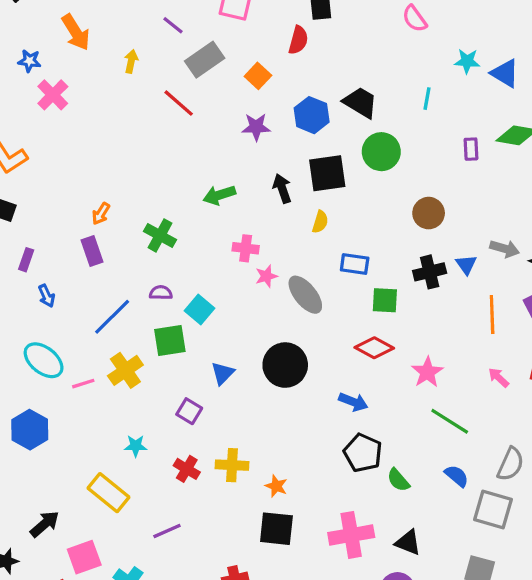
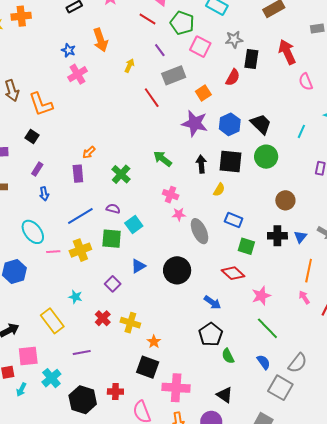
purple star: (256, 127) -> (195, 123), size x1.5
green arrow: (219, 195) -> (163, 159), turned 42
pink arrow: (499, 377) -> (304, 297), moved
pink cross: (351, 535) -> (176, 388), moved

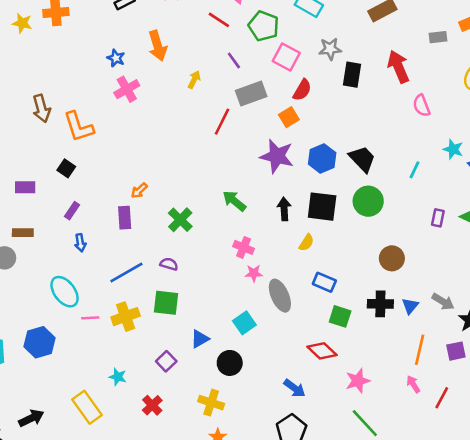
red semicircle: (233, 77) -> (302, 90), moved
red line: (152, 98) -> (222, 122), turned 60
cyan square: (134, 225) -> (244, 323), moved
black circle: (177, 270) -> (230, 363), moved, size x0.7
yellow cross: (130, 323) -> (211, 403), moved

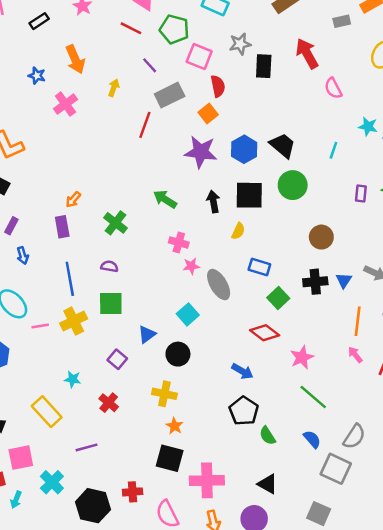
pink cross: (127, 89) -> (65, 104), moved
red semicircle: (302, 90) -> (218, 86), turned -35
blue line: (126, 272) -> (70, 279), turned -64
green square: (340, 316) -> (278, 298), turned 35

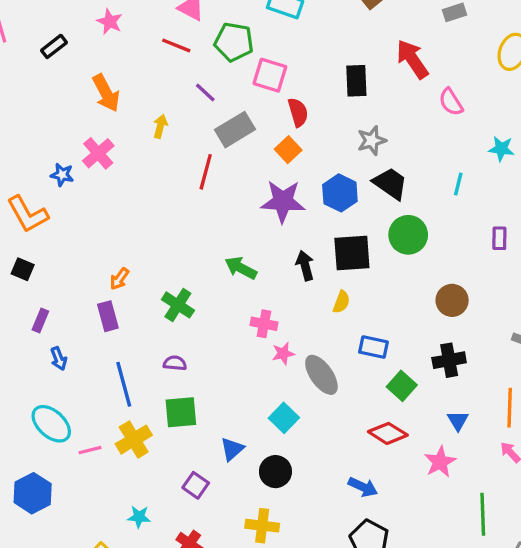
gray star: (240, 44) -> (372, 140), moved
blue star: (37, 76) -> (62, 175), moved
blue triangle: (344, 280) -> (458, 421), moved
green line: (313, 397) -> (483, 514), moved, turned 52

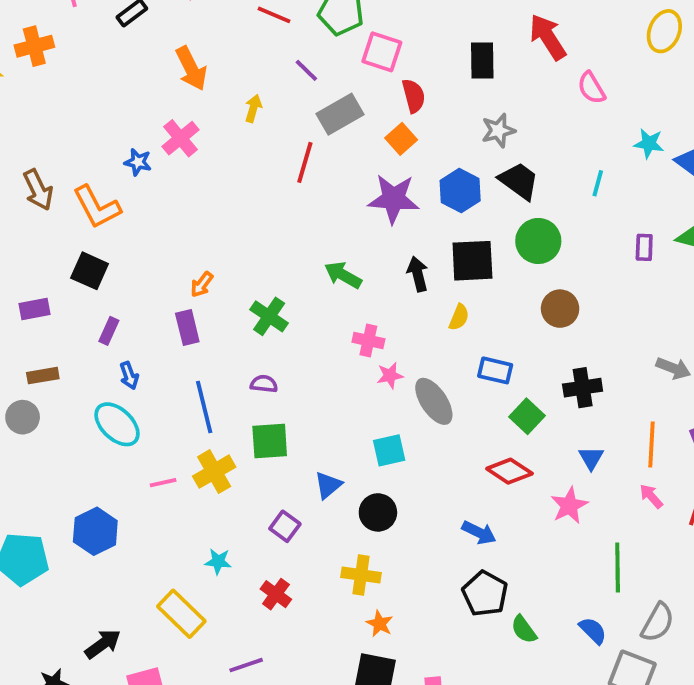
black square: (23, 269) -> (90, 271), size x1.4
brown circle: (452, 300) -> (560, 309), moved
cyan square: (284, 418) -> (389, 450), turned 32
cyan ellipse: (51, 424) -> (117, 424), moved

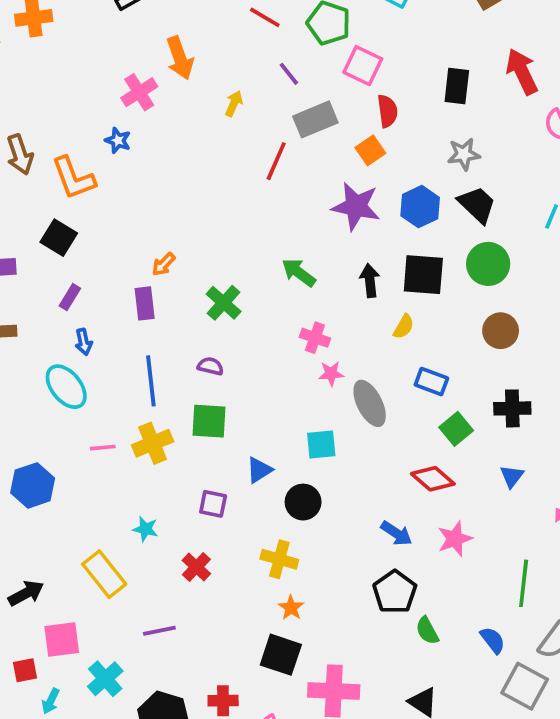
pink cross: (180, 138) -> (139, 92), moved
pink star: (569, 506) -> (455, 539), moved
purple square: (285, 526) -> (213, 504), turned -32

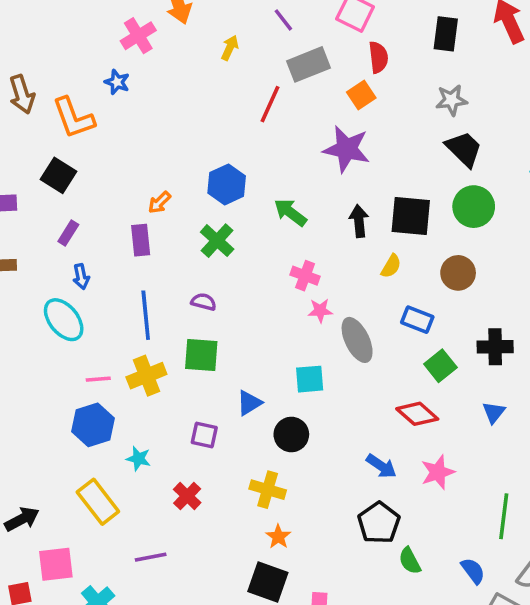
blue hexagon: (420, 207) -> (227, 184), moved
brown circle: (501, 331) -> (458, 273), moved
blue hexagon: (33, 485) -> (93, 425), moved

